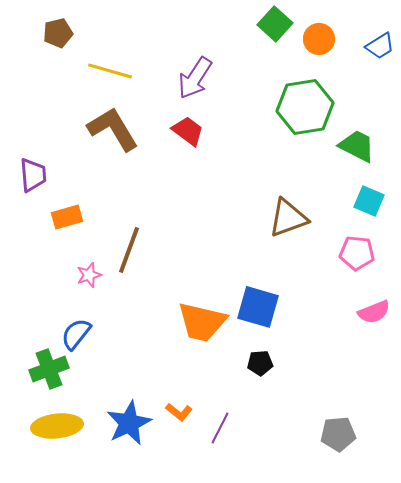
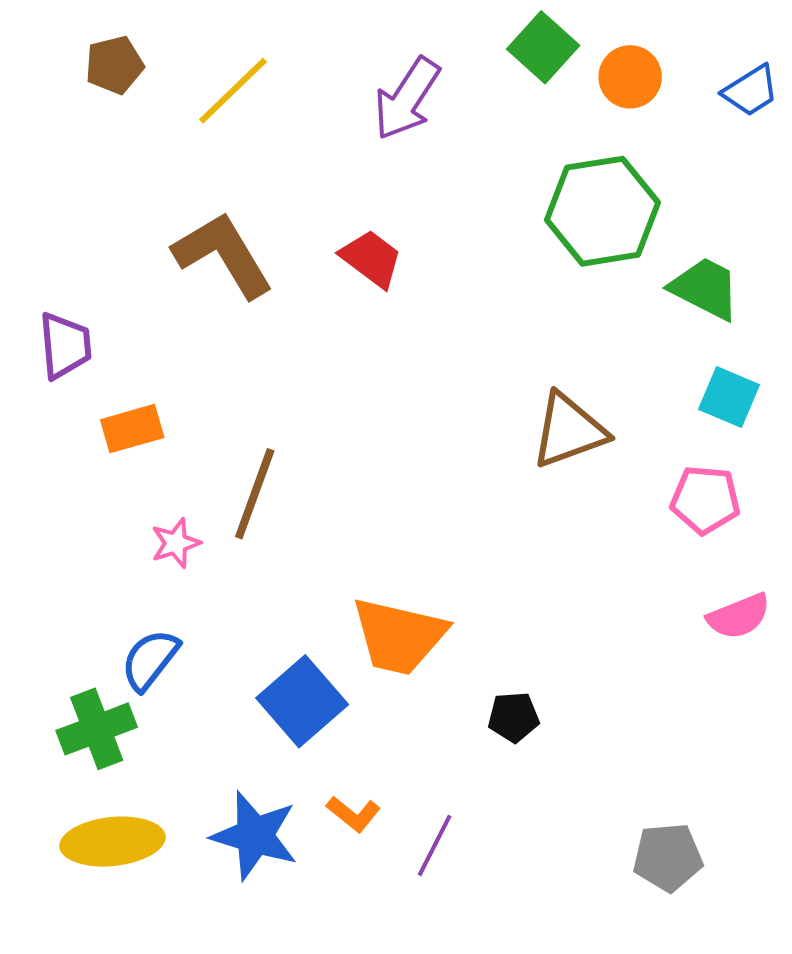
yellow line: (110, 71) -> (233, 91), moved, turned -60
purple arrow: (195, 78) -> (407, 99), moved
blue square: (258, 307) -> (302, 701), moved, turned 33
blue star: (129, 423) -> (255, 836), turned -30

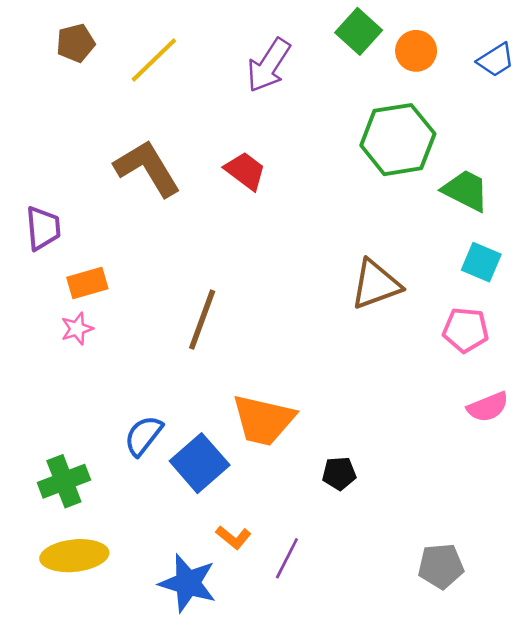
brown line: (255, 494) -> (202, 320), moved
pink star: (176, 543) -> (77, 329), moved
blue semicircle: (150, 660) -> (143, 436), moved
blue star: (255, 836) -> (188, 583), moved

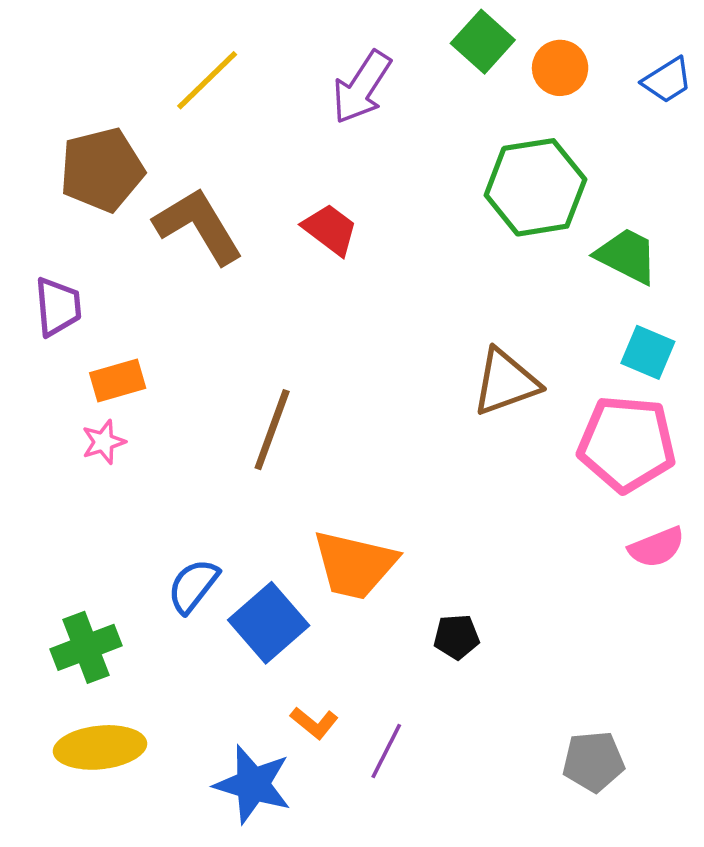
brown pentagon: (76, 43) -> (102, 170), moved, size x1.6
pink pentagon: (466, 330) -> (627, 444), size x1.6

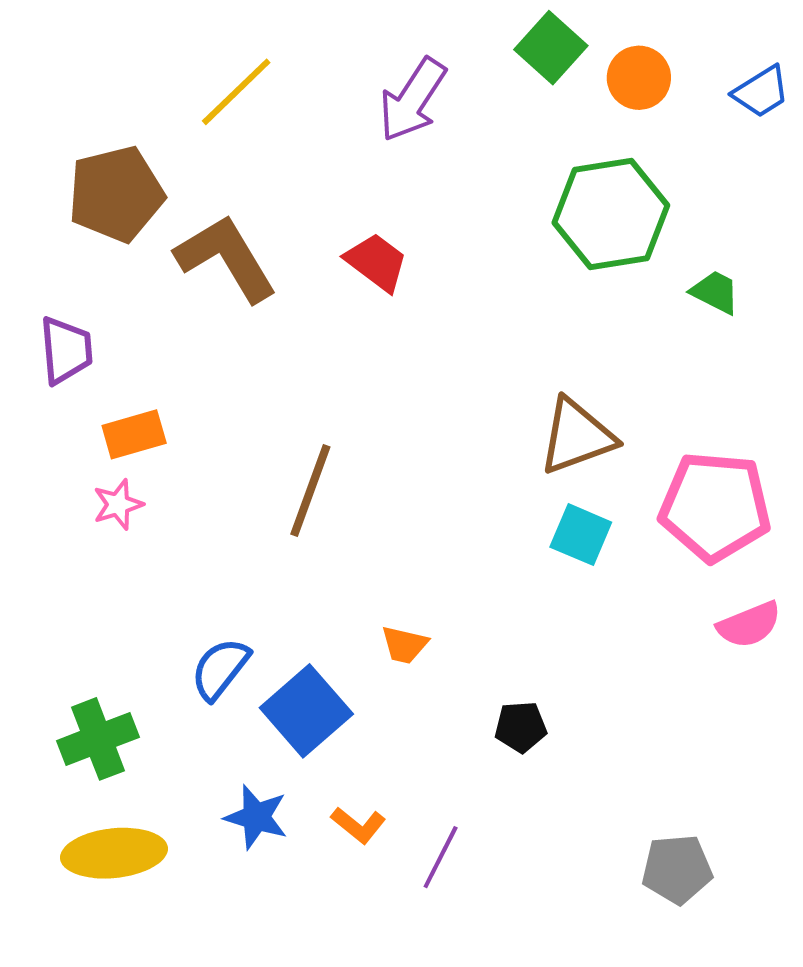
green trapezoid: (627, 256) -> (715, 292), size x0.7
cyan square: (648, 352) -> (581, 535), moved
orange trapezoid: (355, 565) -> (405, 645), size x0.5
blue star: (253, 784) -> (256, 817), moved, size x0.7

